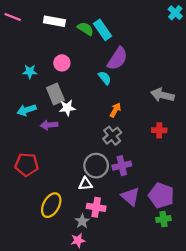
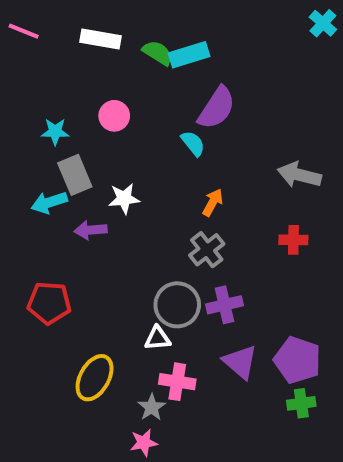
cyan rectangle: (103, 30) -> (189, 55), turned -72
gray rectangle: (55, 94) -> (75, 175), moved

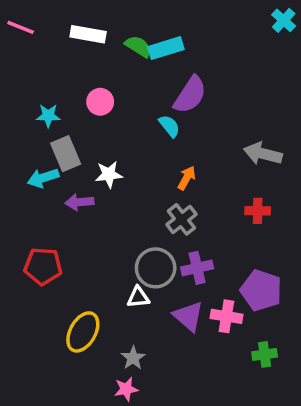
purple pentagon: (297, 360) -> (261, 290), moved
purple triangle: (240, 362) -> (188, 316), moved
pink cross: (177, 382) -> (226, 316), moved

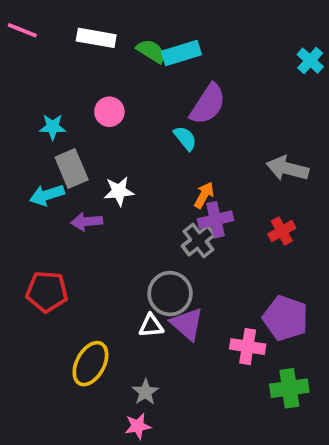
cyan cross: (284, 20) -> (310, 61), moved
red cross: (258, 211) -> (282, 231), turned -30
purple cross: (197, 268) -> (215, 220), moved
purple triangle: (188, 316) -> (187, 324), moved
green cross: (265, 354) -> (289, 388), size x1.4

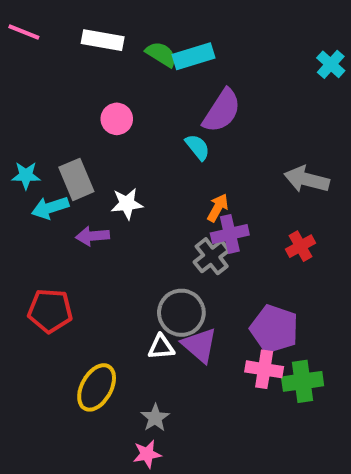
cyan star: (53, 127) -> (26, 175), moved
purple pentagon: (286, 318) -> (274, 329), moved
green cross: (289, 388) -> (303, 381), moved

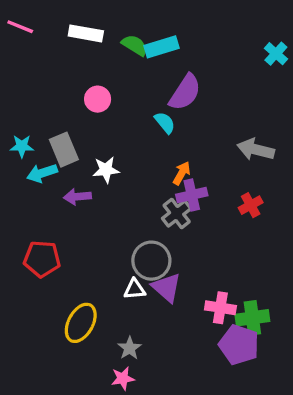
purple pentagon: (274, 329) -> (239, 345), moved

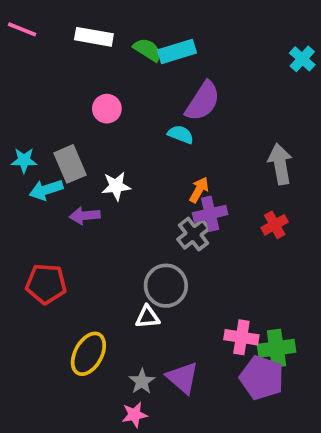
cyan semicircle: (165, 123) -> (181, 134), turned -30
gray arrow: (256, 150) -> (280, 164), turned 66
purple triangle: (167, 288) -> (182, 378), moved

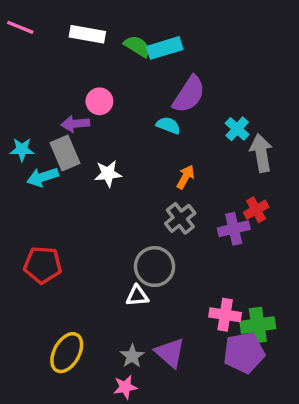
cyan cross: (302, 59) -> (237, 129), moved
purple cross: (210, 214) -> (234, 229), moved
purple arrow: (85, 216) -> (75, 124), moved
yellow ellipse: (88, 354) -> (67, 353), moved
purple pentagon: (262, 378) -> (244, 353), turned -30

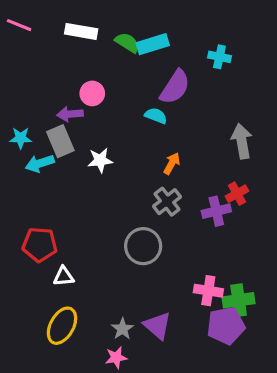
cyan cross: (237, 129) -> (219, 57), moved, turned -30
white triangle: (137, 296) -> (64, 276), moved

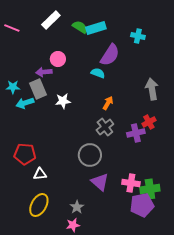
pink line: (19, 25) -> (12, 28), moved
white rectangle: (81, 31) -> (51, 20), turned -54
purple triangle: (157, 326) -> (100, 182), moved

